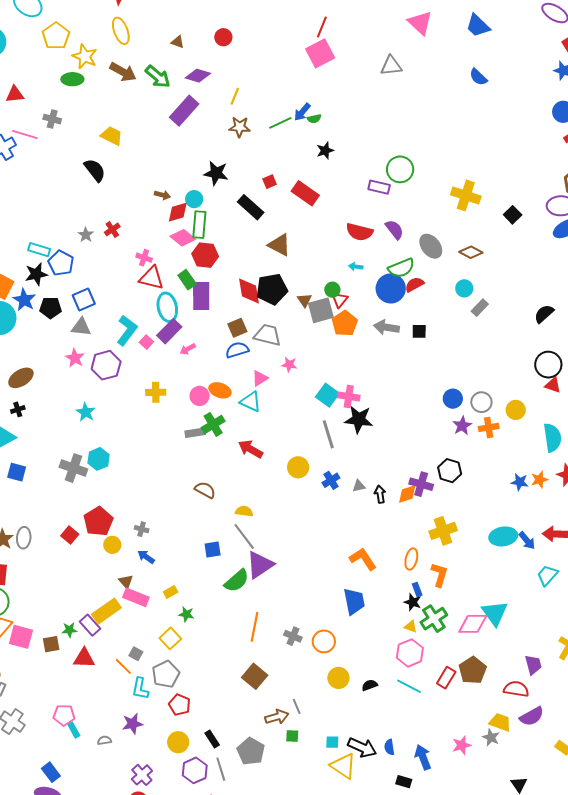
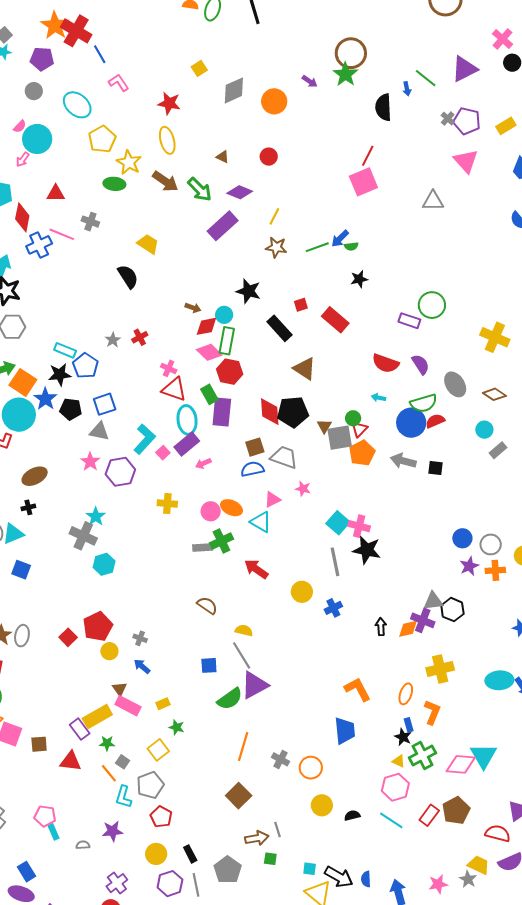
gray cross: (73, 468) -> (83, 536), moved
gray triangle: (359, 486) -> (433, 601), moved, size x1.5
green star: (69, 630) -> (107, 743), moved

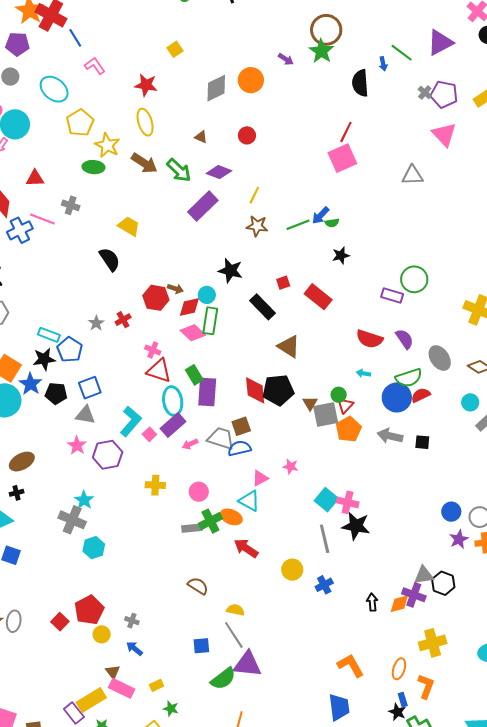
gray diamond: (234, 90) -> (216, 88), moved
red hexagon: (230, 372) -> (156, 298), moved
gray trapezoid: (284, 457) -> (221, 438), moved
orange ellipse: (231, 508) -> (231, 517), moved
purple triangle: (254, 685) -> (247, 664), turned 36

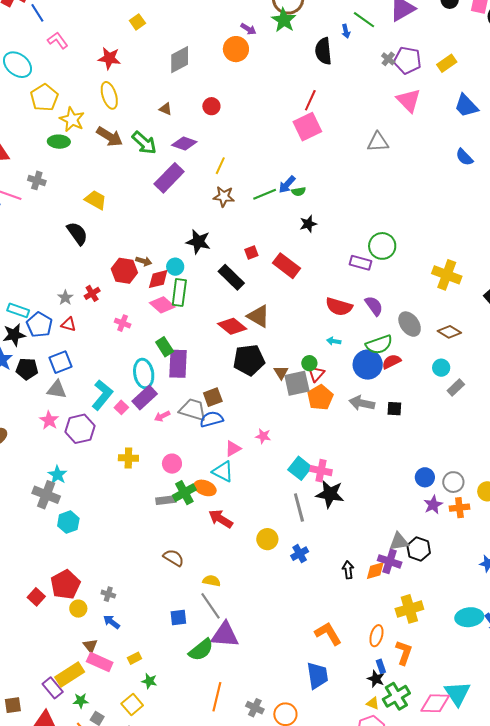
orange circle: (251, 80) -> (236, 49), moved
red triangle: (159, 371) -> (68, 324), moved, size x0.6
red diamond: (255, 390) -> (232, 326), moved, turned -44

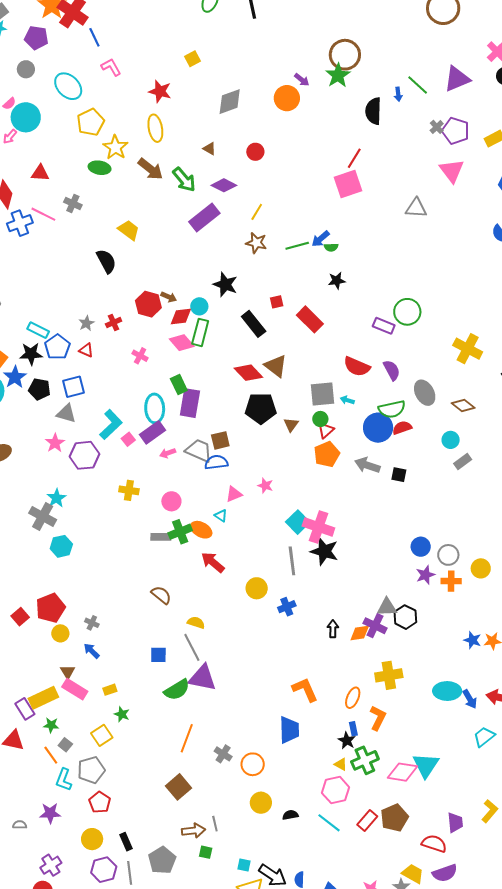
gray square: (297, 383) -> (322, 394), moved
cyan triangle: (223, 471) -> (221, 516), size x0.6
pink cross: (321, 471) -> (318, 527), size x1.4

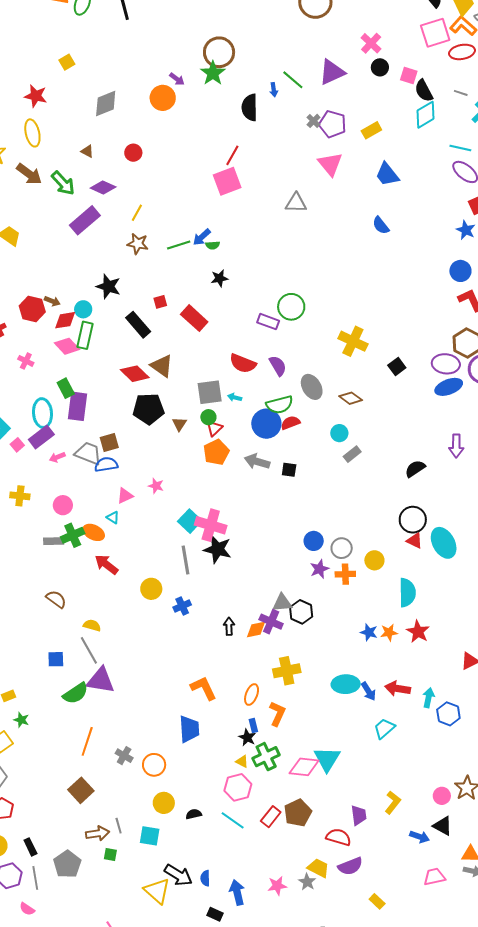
cyan square: (244, 865) -> (150, 836), moved, size x1.5

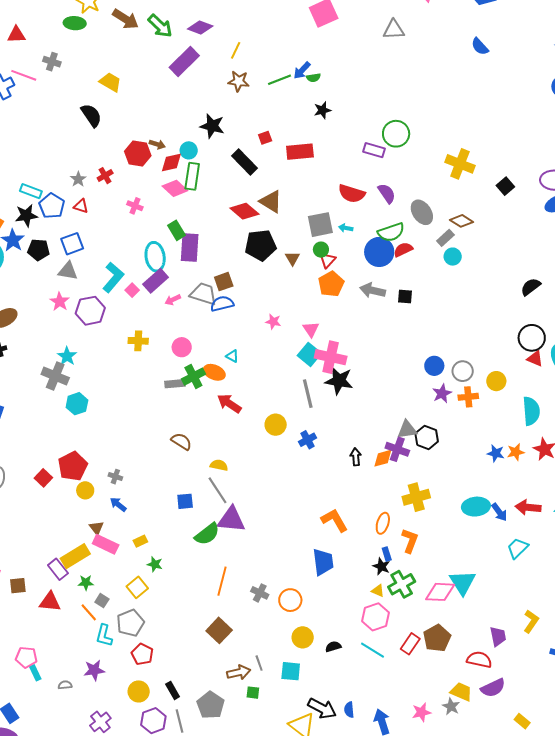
red rectangle: (194, 318) -> (300, 152), turned -44
gray rectangle: (352, 454) -> (445, 238), moved
pink triangle: (125, 496) -> (311, 329), moved, turned -36

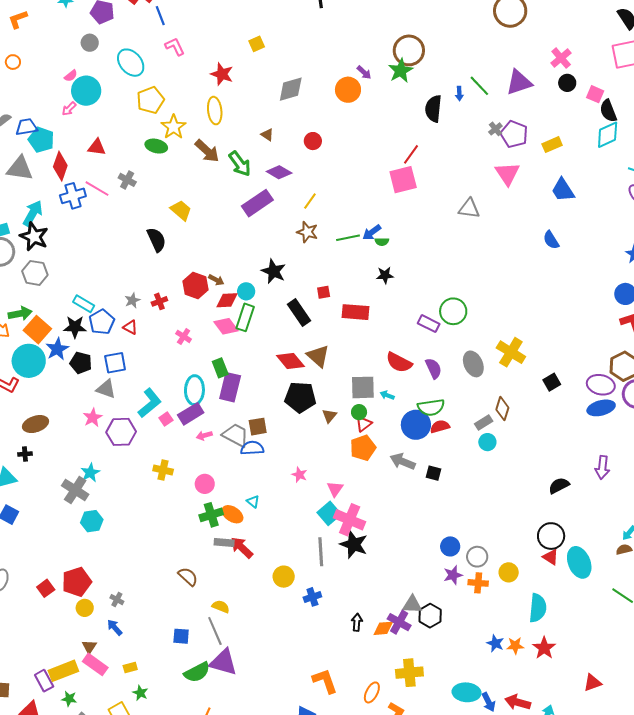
gray ellipse: (422, 212) -> (473, 364), moved
brown diamond: (461, 221) -> (502, 409), turned 65
gray rectangle: (175, 384) -> (224, 542), moved

